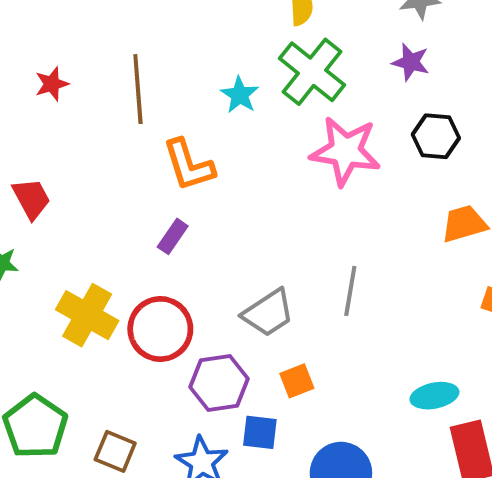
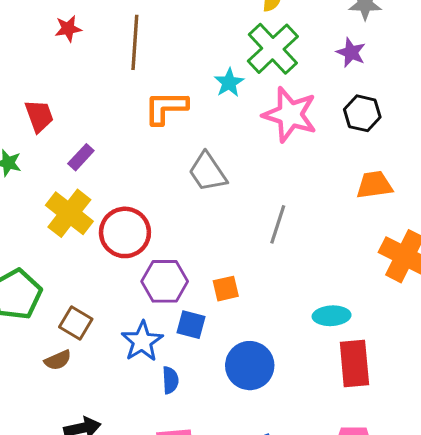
cyan star: (240, 95) -> (229, 83), moved
orange L-shape: (189, 165) -> (166, 108), turned 99
purple rectangle: (173, 236) -> (81, 157), moved
gray trapezoid: (268, 313) -> (208, 172), moved, turned 81

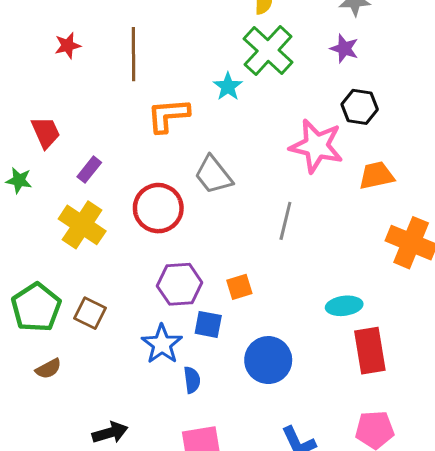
pink star: (290, 114) -> (316, 146), moved
red circle: (125, 232) -> (158, 208), moved
brown square: (76, 323) -> (90, 313), moved
brown semicircle: (58, 360) -> (48, 369), moved

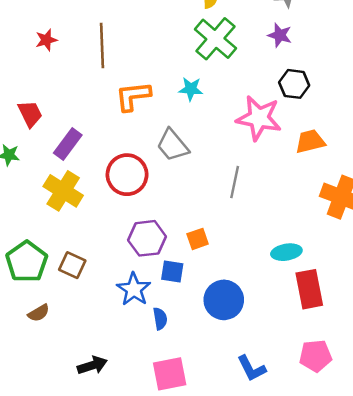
cyan star: (228, 87) -> (191, 89), moved, turned -30
purple rectangle: (89, 170) -> (68, 144), size x1.4

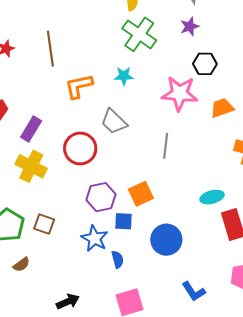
purple star: (280, 35) -> (190, 27), turned -30
orange square: (198, 239) -> (141, 194), size x1.4

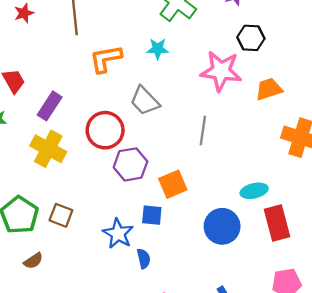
purple hexagon: (101, 197) -> (130, 164), moved
blue circle: (166, 240) -> (222, 226), moved

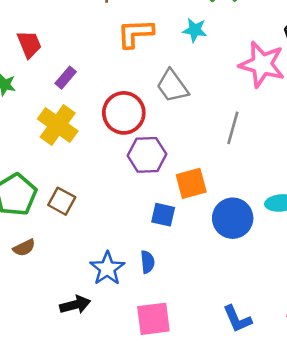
purple rectangle: (50, 106) -> (66, 78), size x0.7
blue circle: (222, 226) -> (233, 218), moved
blue star: (118, 234) -> (107, 268), moved

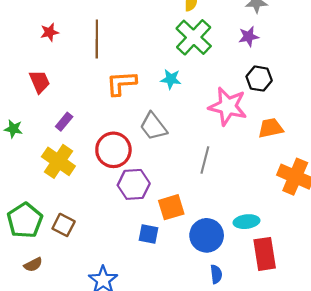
red trapezoid: (29, 44) -> (40, 82), moved
blue semicircle: (147, 262) -> (216, 274), moved

